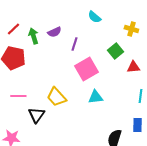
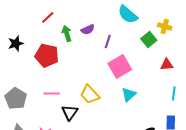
cyan semicircle: (94, 17) -> (128, 14), size x1.5
red line: (13, 29) -> (48, 17), moved
green square: (115, 51) -> (149, 39), moved
cyan triangle: (95, 97) -> (129, 94), turned -35

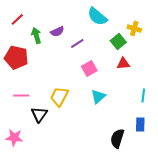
purple line: (108, 41) -> (77, 43), turned 40
red triangle: (167, 64) -> (123, 63), moved
pink square: (120, 66) -> (89, 68), size x0.7
yellow trapezoid: (90, 94) -> (59, 96), turned 70

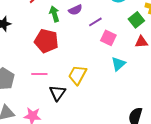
red pentagon: (16, 57) -> (46, 41), moved
pink square: (89, 68) -> (108, 38), moved, turned -35
cyan triangle: (98, 96) -> (118, 64), moved

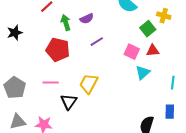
purple line: (95, 22) -> (97, 42), moved
pink square: (108, 38) -> (132, 52), moved
cyan triangle: (118, 64) -> (143, 73), moved

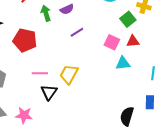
red pentagon: (58, 50) -> (25, 40), moved
cyan triangle: (143, 73) -> (123, 63), turned 35
pink line: (51, 83) -> (40, 73), moved

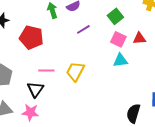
green square: (128, 19) -> (115, 16), moved
cyan triangle: (123, 63) -> (120, 60), moved
black triangle: (49, 92) -> (35, 89), moved

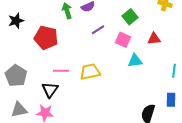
pink square: (118, 39) -> (123, 40), moved
yellow trapezoid: (75, 71) -> (90, 72), turned 50

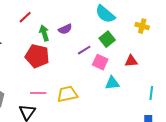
purple line: (98, 30) -> (84, 50), moved
red pentagon: (46, 38) -> (37, 56), moved

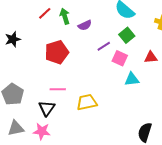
green arrow: (44, 33) -> (65, 16), moved
red pentagon: (37, 56) -> (57, 52), turned -30
yellow trapezoid: (67, 94) -> (87, 102), moved

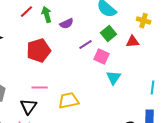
red triangle: (151, 57) -> (133, 42), moved
cyan triangle: (132, 79) -> (114, 78), turned -49

